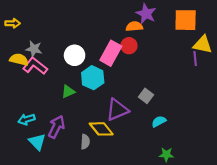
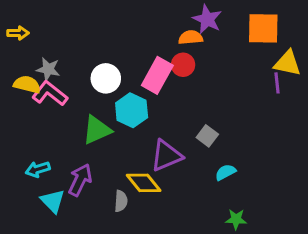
green triangle: (68, 92) -> (97, 130), size x1.5

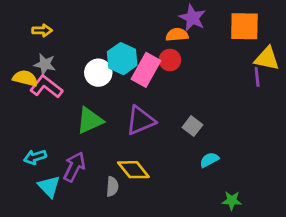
yellow arrow: (18, 33) -> (42, 30), moved
cyan hexagon: (132, 110) -> (122, 59), moved
purple triangle: (166, 156) -> (140, 120), moved
green star: (236, 219) -> (232, 201), moved

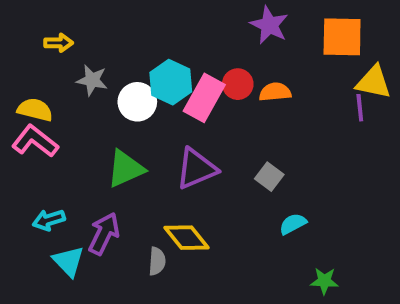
orange semicircle: (177, 35) -> (275, 92), moved
gray star: (45, 64) -> (92, 80), moved
pink L-shape: (46, 87) -> (35, 141), moved

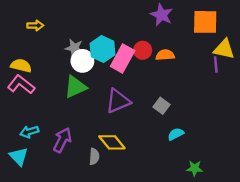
gray star: (92, 80) -> (74, 48), moved
green triangle: (126, 169) -> (75, 87), moved
cyan triangle: (68, 261) -> (19, 157), moved

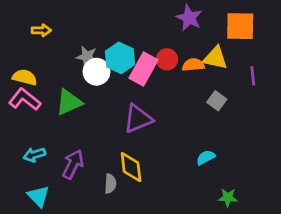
yellow triangle: (224, 49) -> (215, 58), moved
green triangle: (75, 87) -> (69, 102), moved
gray square: (162, 106) -> (217, 101), moved
yellow diamond: (112, 142) -> (131, 167), turned 32
cyan triangle: (19, 157) -> (38, 196), moved

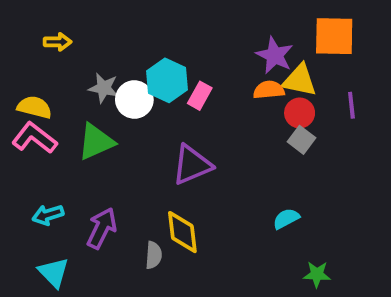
purple star: (189, 18) -> (275, 55), moved
gray star: (87, 57) -> (104, 88), moved
red circle: (167, 59) -> (300, 113), moved
pink rectangle: (143, 69) -> (200, 96), size x0.6

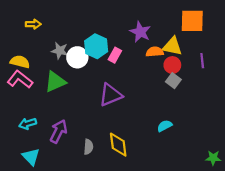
purple star: (275, 55) -> (140, 32), moved
yellow diamond: (182, 232) -> (118, 145), moved
green star: (317, 274) -> (213, 158), moved

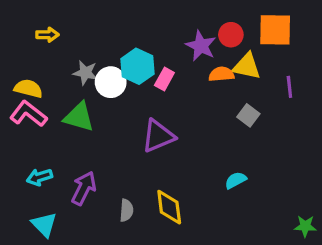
red circle: (172, 65) -> (231, 35), moved
green triangle: (55, 82) -> (79, 117), turned 40

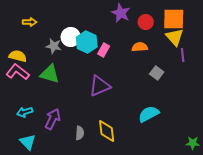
purple star: (201, 46) -> (121, 13), moved
yellow triangle: (247, 66) -> (175, 37), moved, turned 36
white circle: (111, 82) -> (71, 37), moved
cyan semicircle: (236, 180) -> (149, 114), size x1.5

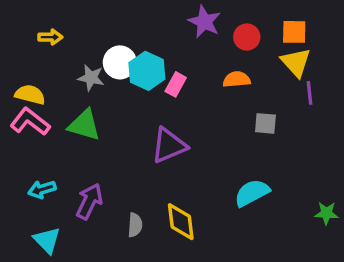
orange square: (174, 19) -> (294, 32), size x0.7
gray square: (157, 73) -> (265, 123), turned -32
green star: (193, 143) -> (326, 213), moved

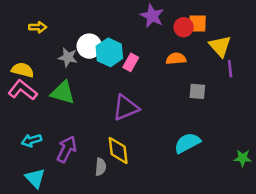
orange square: (294, 32) -> (197, 23), moved
yellow diamond: (181, 222) -> (118, 150), moved

